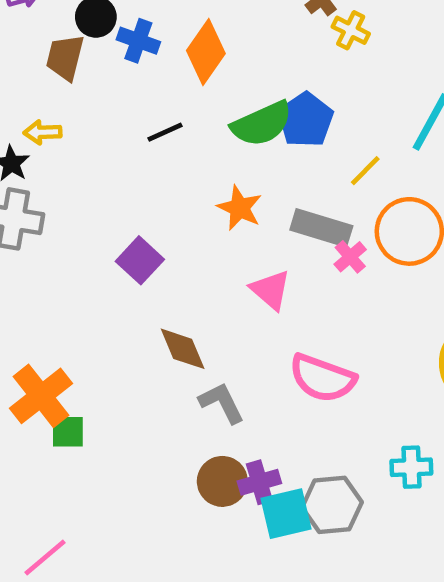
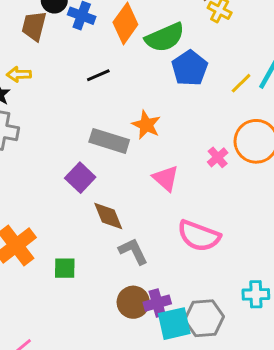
green semicircle: (262, 124) -> (165, 37), moved
yellow line: (365, 171) -> (241, 83), moved
gray rectangle: (321, 228) -> (109, 141), moved
purple square: (140, 260) -> (80, 178), moved
green square: (68, 432) -> (65, 268), moved

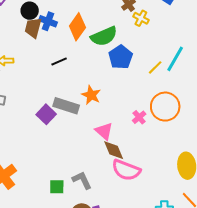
brown trapezoid: (34, 26) -> (33, 28), moved
purple square: (80, 178) -> (46, 114), moved
brown diamond: (108, 216) -> (114, 150), moved
green square: (65, 268) -> (57, 187), moved

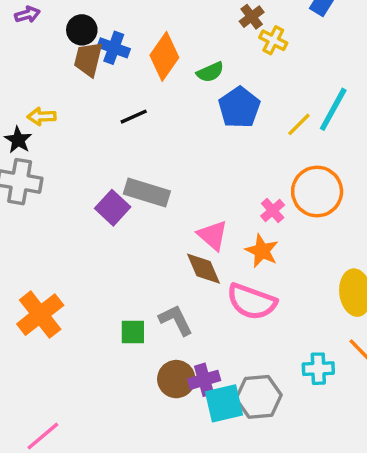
green semicircle: (104, 36) -> (210, 72), size x0.6
orange star: (91, 95) -> (262, 251), moved
brown diamond: (114, 150) -> (203, 269), moved

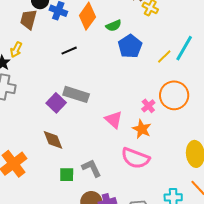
brown trapezoid: (88, 59) -> (28, 19), moved
yellow arrow: (42, 116) -> (16, 50), turned -63
brown diamond: (203, 269) -> (53, 140), moved

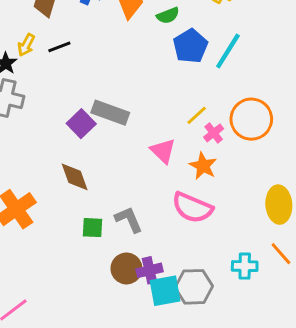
cyan line: (184, 48) -> (228, 51), moved
black line: (69, 51) -> (59, 47), moved
yellow line: (164, 57) -> (197, 115), moved

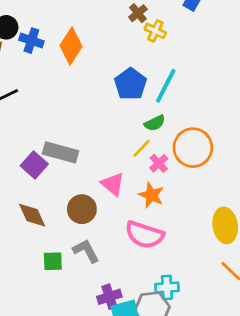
green semicircle: (168, 15) -> (155, 123), moved
cyan cross: (245, 266) -> (167, 287), moved
brown circle: (126, 268) -> (82, 209), moved

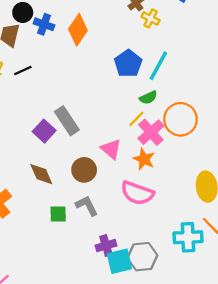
gray rectangle: (61, 152) -> (67, 121), turned 40
pink cross: (159, 163) -> (151, 132), size x1.6
cyan cross: (167, 287) -> (188, 237), moved, size x1.4

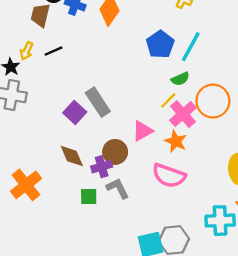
pink triangle: (111, 149) -> (142, 131), turned 50
purple cross: (106, 246) -> (102, 167), moved

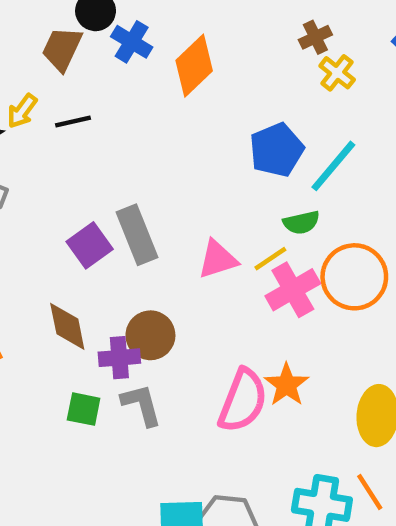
pink triangle: (142, 131) -> (218, 259), moved
orange star: (176, 141) -> (287, 385), moved
pink semicircle: (169, 176) -> (243, 401), turned -100

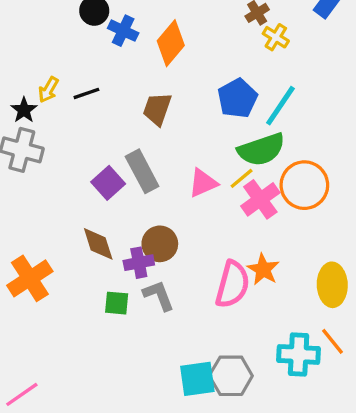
brown trapezoid: (62, 49) -> (157, 109), moved
green semicircle: (301, 223) -> (261, 150), size x1.8

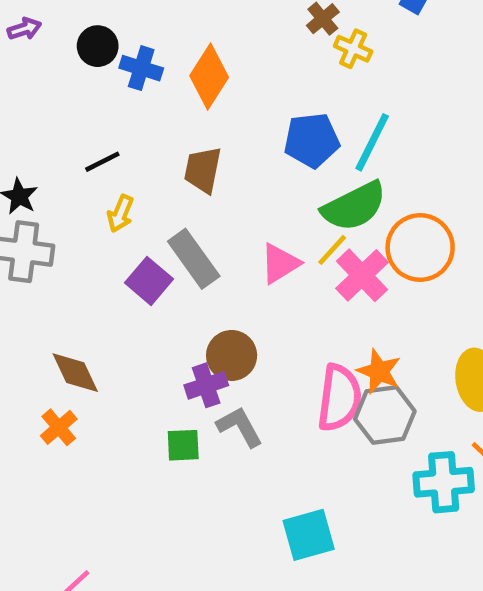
yellow arrow: (48, 90) -> (120, 214), moved
blue pentagon: (238, 98) -> (312, 140), turned 30
brown diamond: (98, 244) -> (75, 373), moved
orange cross: (30, 278) -> (59, 427), size x0.6
gray hexagon: (231, 376) -> (385, 415), moved

